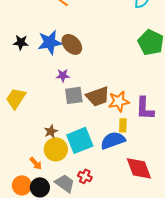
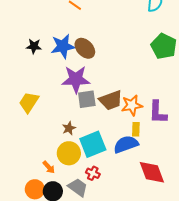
purple star: (63, 75) -> (76, 79), size x2.0
brown star: (51, 131) -> (69, 128), moved
red cross: (85, 176) -> (93, 173), moved

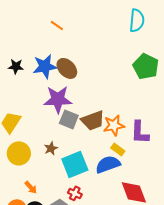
gray square: (87, 99) -> (69, 119), turned 30
yellow rectangle: (136, 129) -> (118, 149), turned -56
yellow circle: (69, 153) -> (19, 153), moved

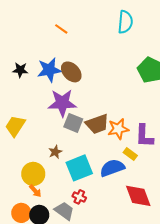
cyan semicircle: (137, 20) -> (125, 22), moved
yellow rectangle: (118, 149) -> (130, 154), moved
yellow circle: (19, 153) -> (33, 174), moved

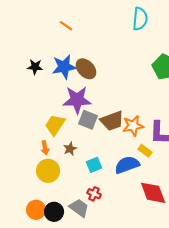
orange line: (61, 29) -> (66, 26), moved
yellow trapezoid: (15, 126) -> (55, 125), moved
cyan square: (79, 168) -> (94, 165), size x0.6
orange arrow: (35, 191) -> (45, 148), moved, turned 32

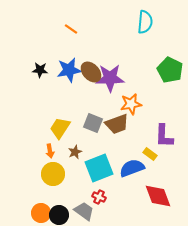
purple star: (77, 100) -> (110, 78), moved
orange star: (133, 126) -> (131, 104), moved
cyan square: (94, 165) -> (99, 168), size x1.8

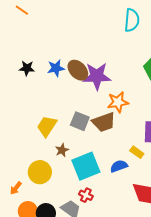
orange line: (71, 29) -> (22, 10), moved
blue star: (69, 70) -> (56, 68), size x0.7
orange arrow: (50, 151) -> (16, 188), moved, turned 48
blue semicircle: (132, 168) -> (119, 166), size x0.7

